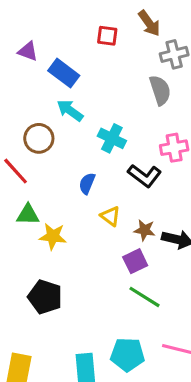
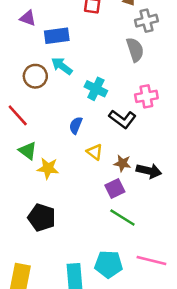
blue rectangle: (64, 73) -> (57, 36), turned -45
brown circle: (39, 138) -> (35, 76), moved
green triangle: (28, 215) -> (28, 151), turned 36

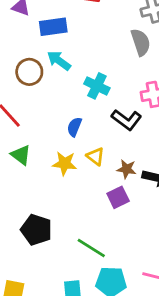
yellow star: (48, 168) -> (65, 163), moved
green line: (122, 218) -> (91, 248), moved

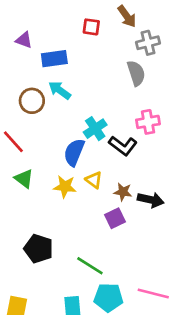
cyan cross: (97, 86) -> (95, 129), moved, turned 30
blue semicircle: (74, 127) -> (74, 152), size x1.5

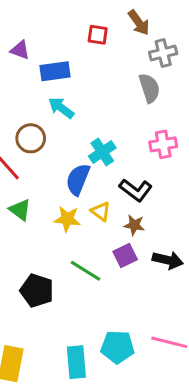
brown circle: (32, 101) -> (31, 138), moved
black L-shape: (123, 146) -> (136, 190), moved
black arrow: (151, 200) -> (168, 260), moved
green line: (90, 266) -> (86, 271), moved

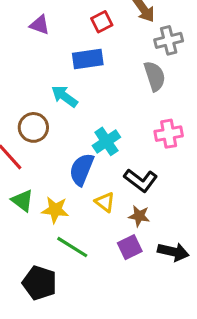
red square: (98, 35) -> (102, 22), turned -35
purple triangle: (20, 50) -> (40, 25), moved
blue rectangle: (55, 71) -> (88, 59), moved
yellow star: (67, 219) -> (55, 210), moved
green line: (86, 271) -> (72, 247), moved

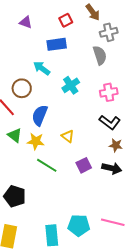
cyan cross: (106, 141) -> (71, 85), moved
blue semicircle: (82, 169) -> (40, 115), moved
black L-shape: (141, 180) -> (110, 122), moved
brown star: (139, 216) -> (116, 145), moved
black pentagon: (40, 283) -> (15, 196), moved

